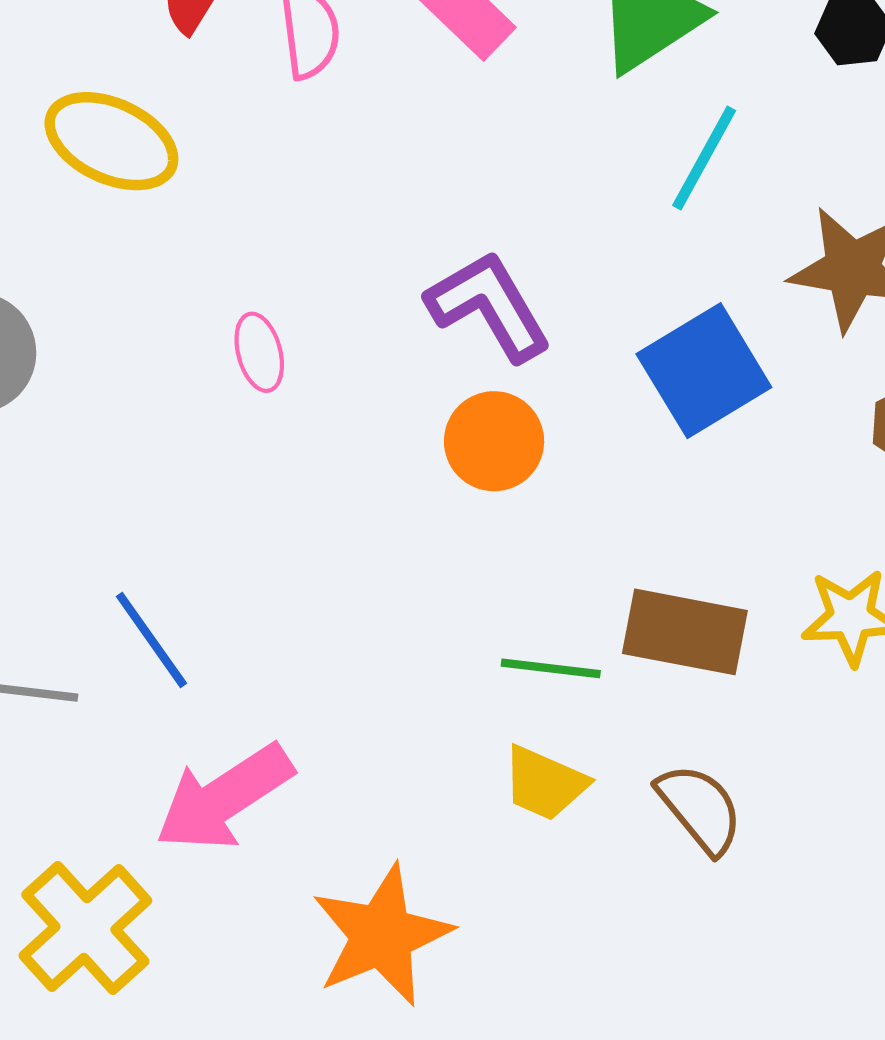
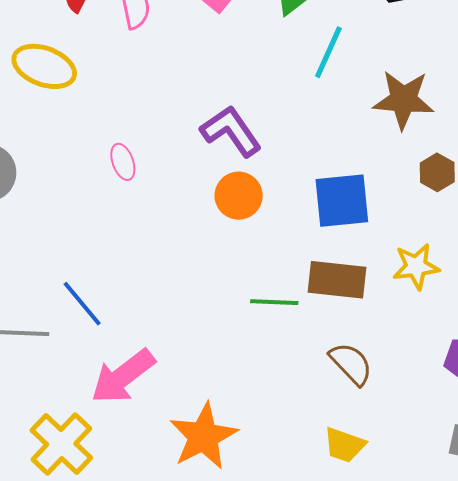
blue square: (704, 371) -> (342, 201), moved, turned 30
yellow trapezoid: (545, 783) -> (344, 445), moved

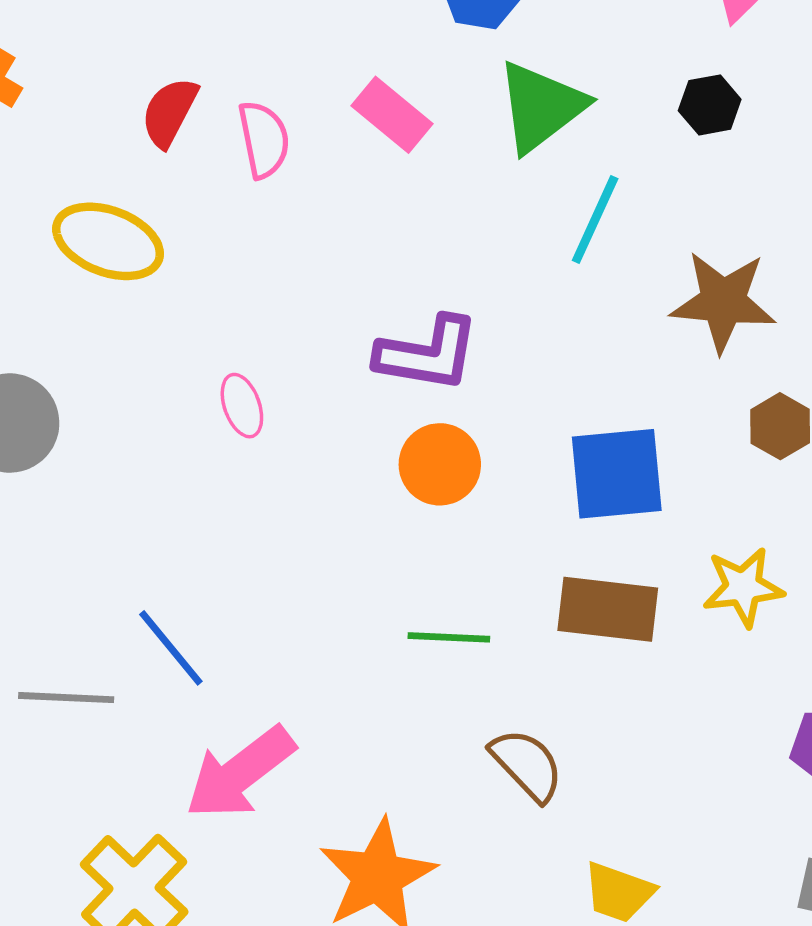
purple L-shape: (231, 131) -> (427, 354), turned 134
green line: (274, 302) -> (449, 637), moved
brown semicircle: (351, 364) -> (527, 765), moved

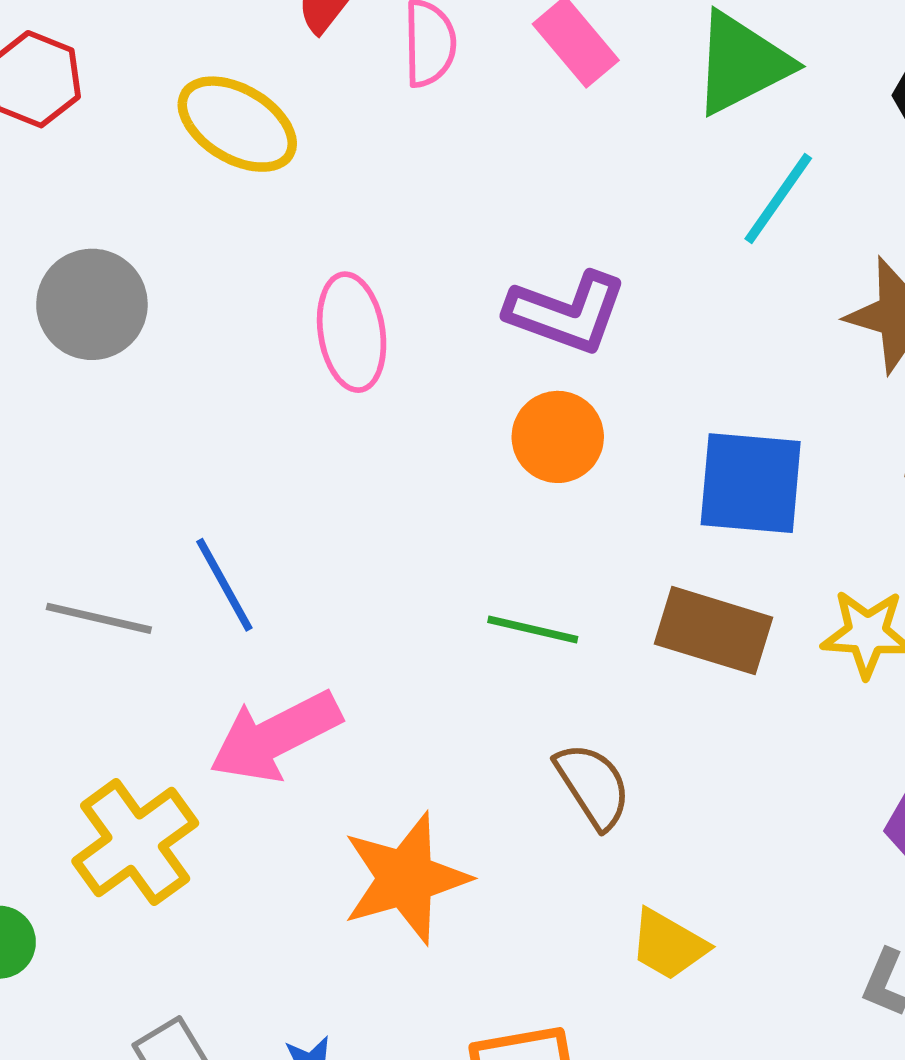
pink ellipse: (242, 406) -> (352, 332), size x1.6

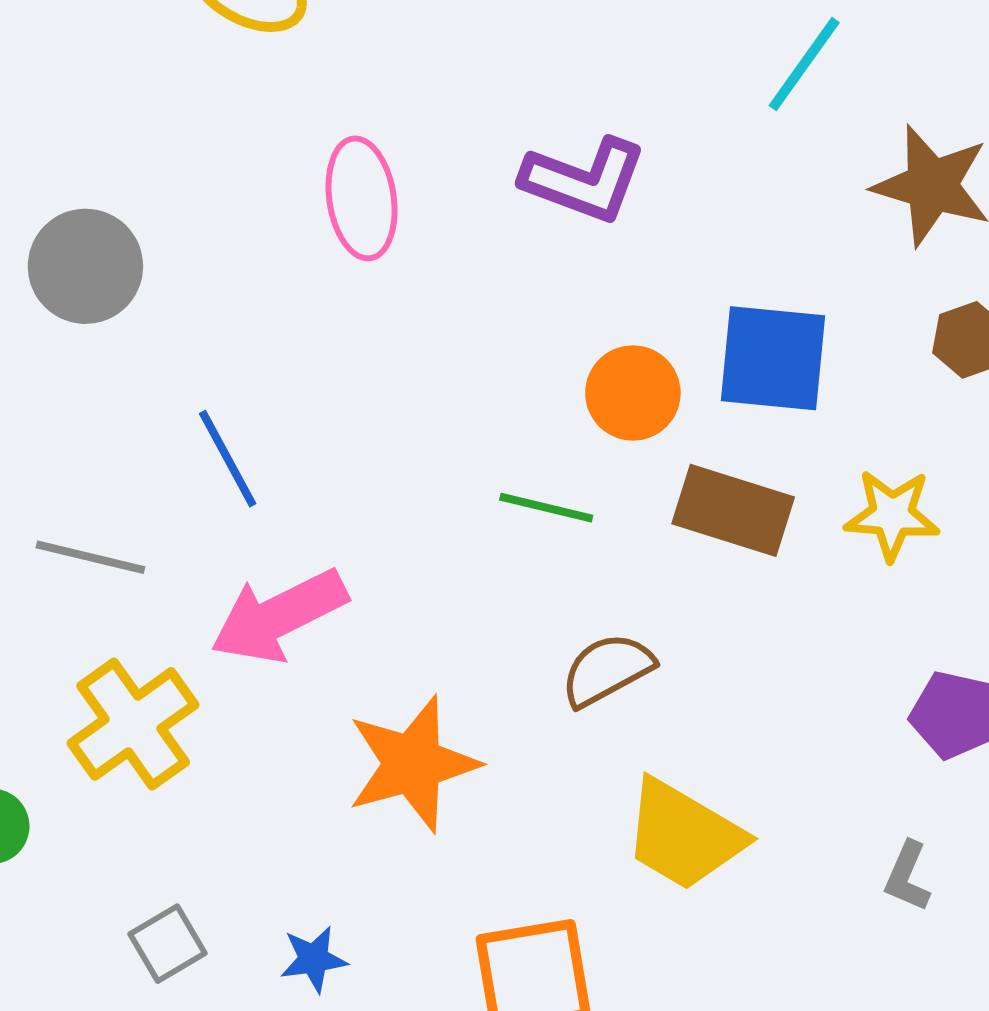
gray circle: (92, 304) -> (85, 266), moved
orange circle: (558, 437) -> (633, 393), moved
gray line: (99, 618) -> (90, 557), moved
brown semicircle: (593, 786) -> (607, 670), turned -86
yellow trapezoid: (668, 945) -> (684, 835), size x1.5

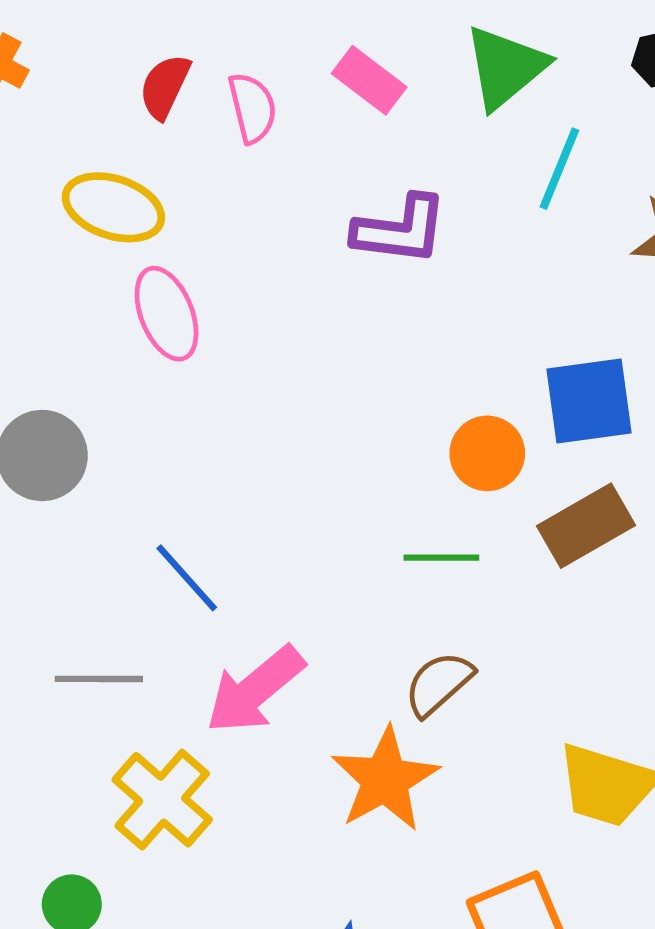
purple L-shape: (584, 180) -> (400, 230), moved
pink ellipse: (362, 198) -> (167, 314), moved
brown rectangle: (733, 510) -> (586, 526), turned -34
brown semicircle: (607, 670) -> (439, 684), moved

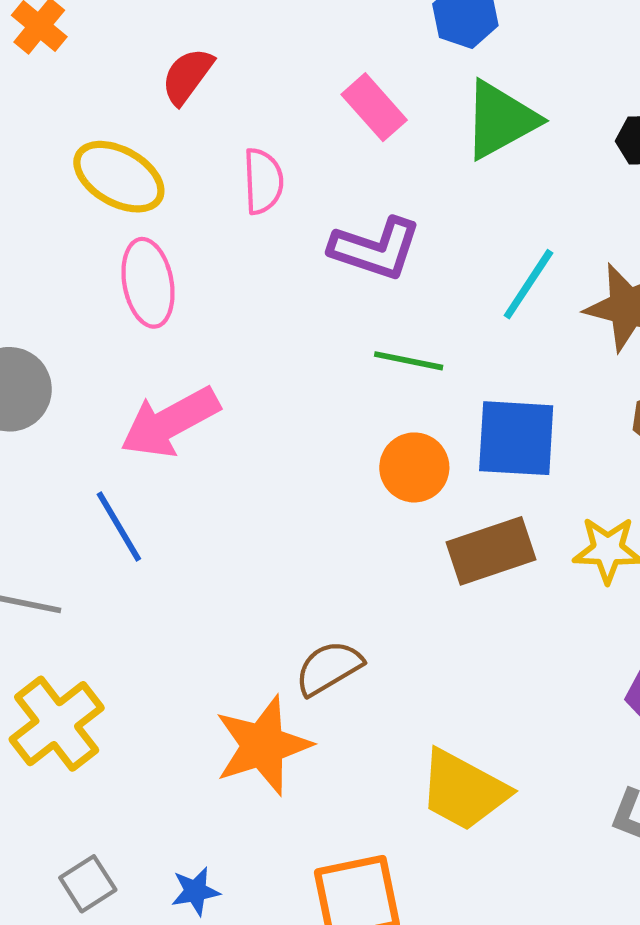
pink semicircle: (252, 108) -> (263, 181), moved
cyan line: (559, 169) -> (528, 284), moved
green line: (441, 558) -> (409, 361), moved
pink arrow: (255, 690) -> (170, 422), moved

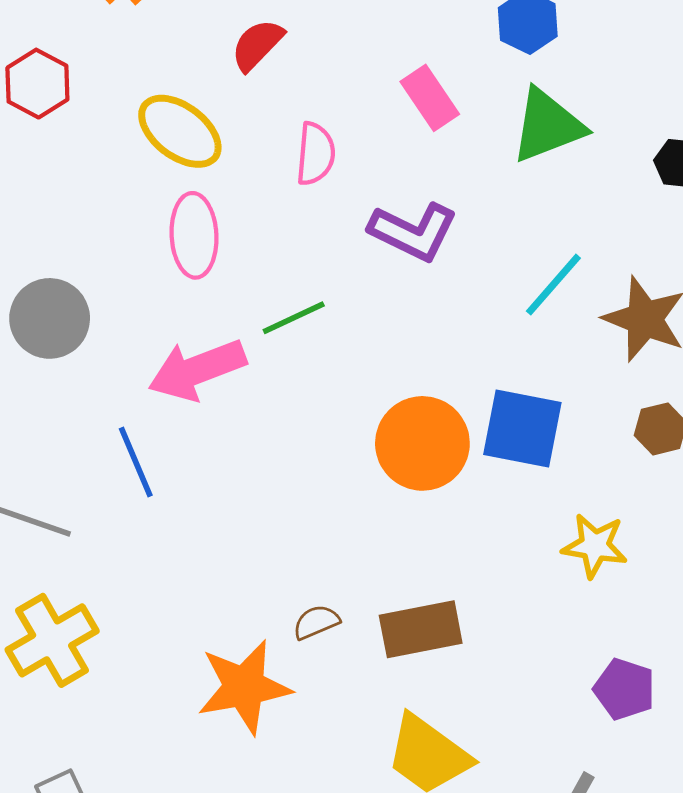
green line: (409, 361) -> (294, 318), moved, turned -44
orange circle: (414, 467) -> (422, 443), size x1.4
brown rectangle: (491, 551) -> (421, 629), moved
brown semicircle: (329, 668) -> (316, 622), size x0.7

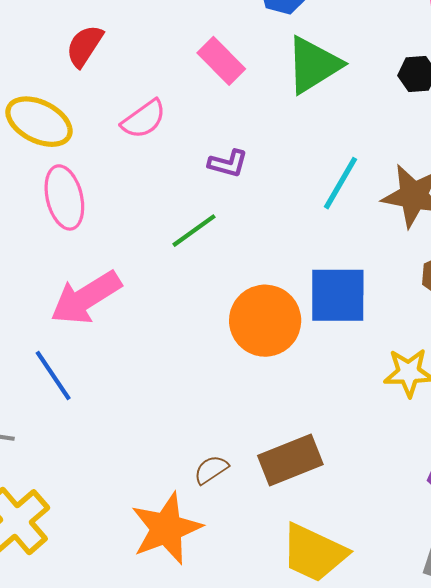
pink semicircle: (316, 154) -> (144, 119), turned 60
purple L-shape: (413, 232) -> (228, 163), size x0.6
green line: (294, 318) -> (194, 231), moved

